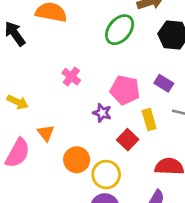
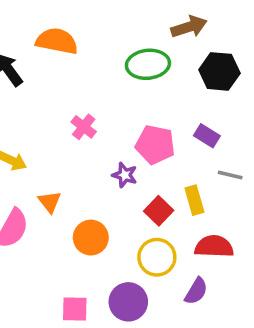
green ellipse: (120, 30) -> (148, 64), turned 44
yellow rectangle: (149, 120) -> (194, 200), moved
yellow circle: (106, 174) -> (157, 257), moved

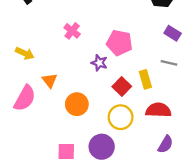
purple rectangle: (207, 136) -> (173, 33), moved
purple semicircle: (196, 291) -> (165, 144), moved

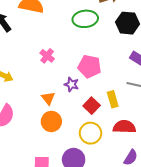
orange triangle: (50, 81) -> (48, 98), moved

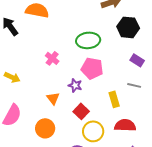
green ellipse: (85, 19) -> (88, 40), moved
red square: (92, 106) -> (81, 111), moved
orange circle: (51, 121) -> (45, 128), moved

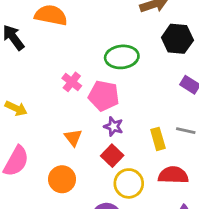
pink pentagon: (92, 68) -> (104, 96), moved
purple star: (75, 85) -> (113, 126), moved
gray line: (134, 85) -> (186, 131), moved

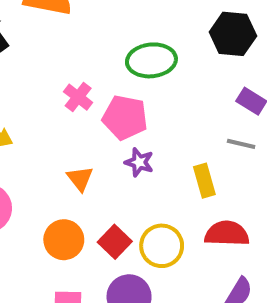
gray line: (186, 131) -> (241, 144), moved
red square: (112, 156) -> (115, 242), moved

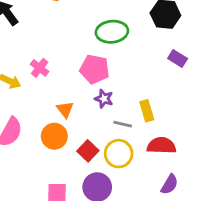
pink cross: (78, 97) -> (40, 68), moved
gray line: (241, 144) -> (123, 124), moved
orange circle: (64, 240) -> (54, 136), moved

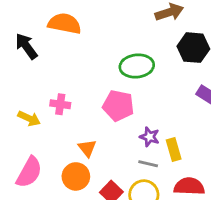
pink cross: (40, 68) -> (60, 104), turned -30
purple star: (104, 99) -> (150, 137), moved

